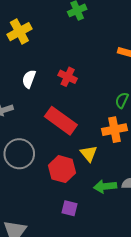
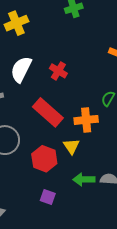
white semicircle: (29, 79) -> (21, 69), size x1.5
orange cross: (115, 130) -> (86, 120), moved

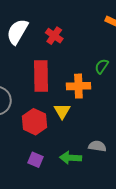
red rectangle: (48, 112) -> (41, 76), turned 44
green arrow: (84, 179) -> (71, 158), moved

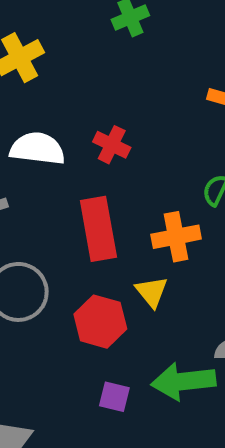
white semicircle: (17, 32) -> (37, 149), turned 76
green arrow: (71, 158) -> (183, 381), size x1.4

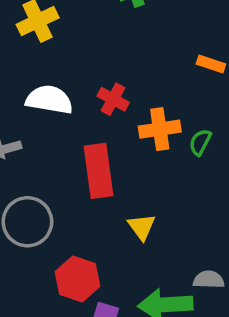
orange cross: (176, 237) -> (160, 129), moved
red hexagon: (100, 322) -> (78, 279), moved

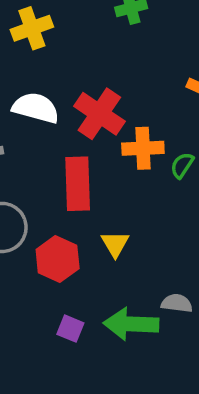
red cross: (113, 99) -> (99, 114), size x1.6
red hexagon: (78, 279) -> (58, 259), moved

